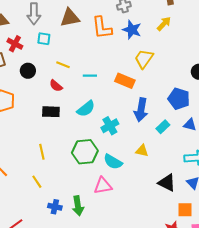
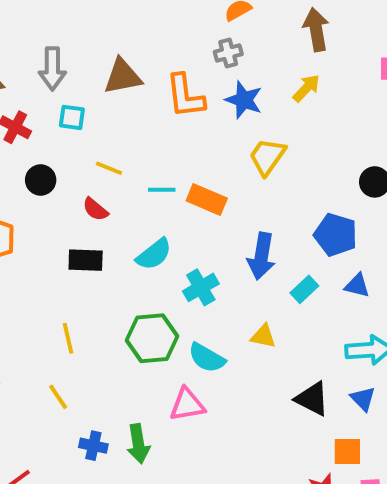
orange rectangle: (125, 81) -> (207, 200), moved

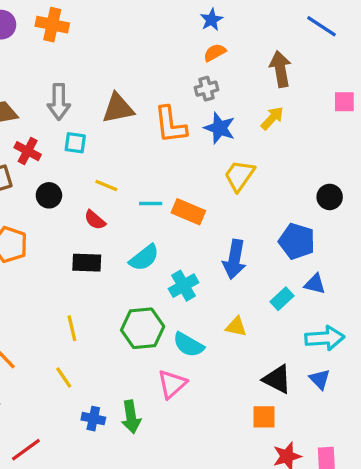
cyan rectangle: (304, 289) -> (282, 299), moved
pink triangle: (187, 405) -> (172, 384), turned -32
orange square: (347, 452) -> (264, 417), moved

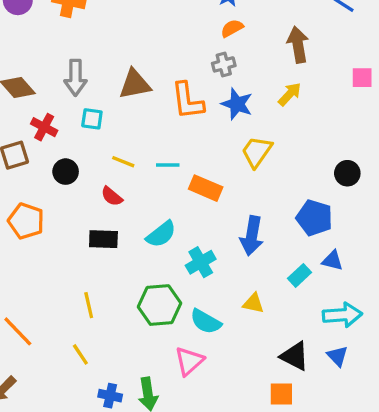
cyan line: (151, 204) -> (168, 165), moved

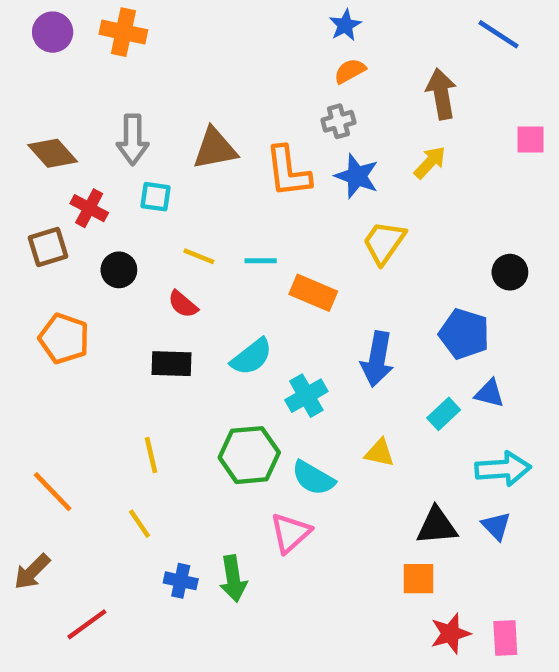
black triangle: (295, 356) -> (437, 526), turned -32

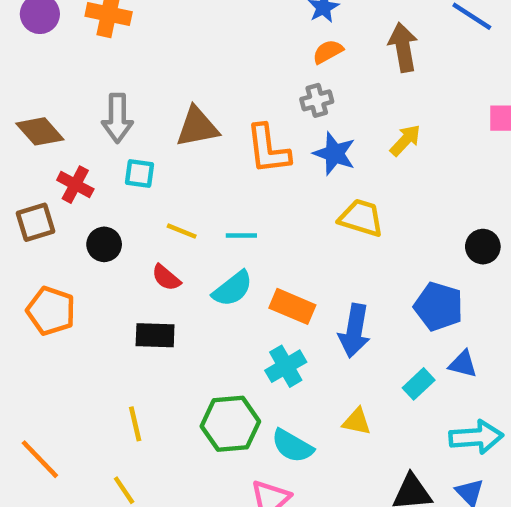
brown arrow: (441, 94) -> (403, 47), moved
yellow trapezoid: (384, 242) -> (361, 218), turned 72
orange rectangle: (313, 293) -> (292, 306), moved
cyan semicircle: (252, 357) -> (233, 289), moved

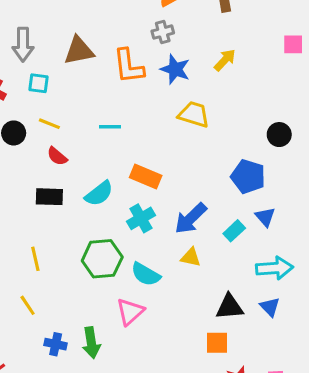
yellow line: (182, 231) -> (49, 124), moved
cyan semicircle: (233, 289) -> (99, 194), moved
blue arrow: (354, 331) -> (191, 218), moved, turned 36
blue triangle: (463, 364) -> (265, 217), turned 35

